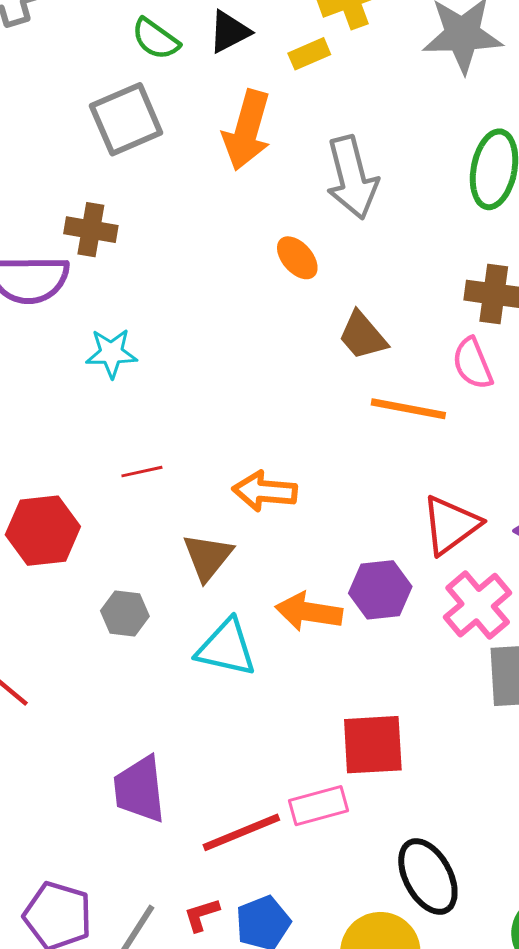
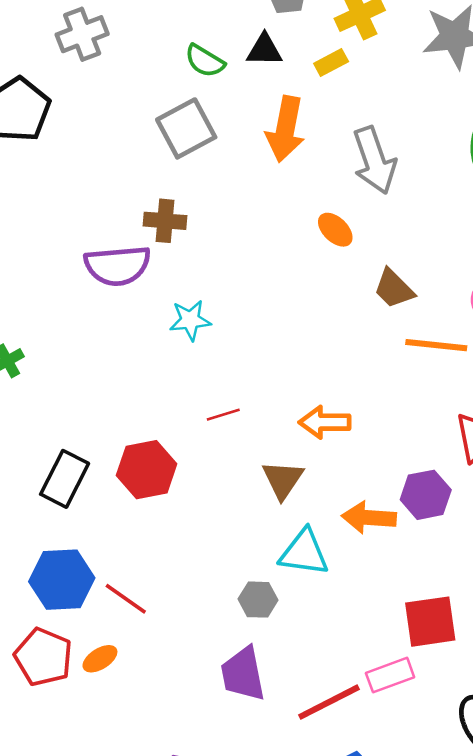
black triangle: (229, 32) -> (264, 50), turned 33
gray hexagon: (125, 614) -> (258, 600), moved

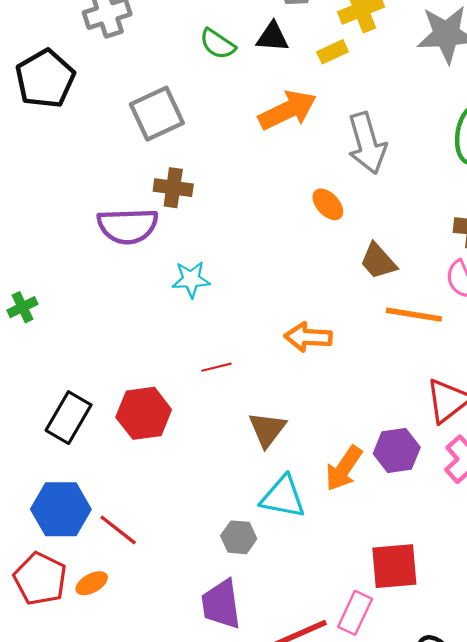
gray square: (186, 128) -> (157, 114), moved
orange arrow: (285, 129) -> (288, 110), turned -130
orange arrow: (325, 422) -> (308, 337), moved
orange arrow: (369, 518) -> (344, 468), turned -63
pink rectangle: (390, 675) -> (355, 613), turned -48

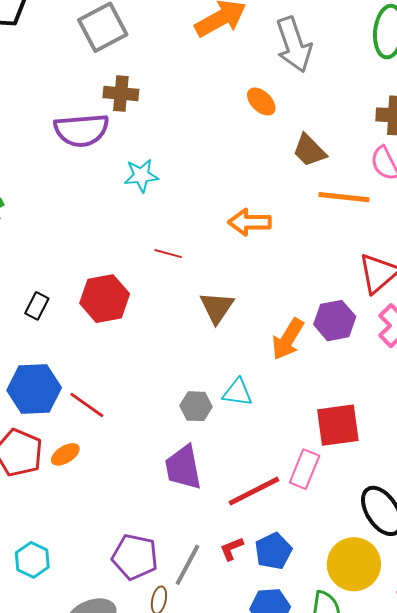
red line: (216, 367) -> (168, 254), turned 32
black rectangle: (69, 418) -> (37, 306), size x0.6
cyan triangle: (283, 497) -> (238, 392), moved, size x0.7

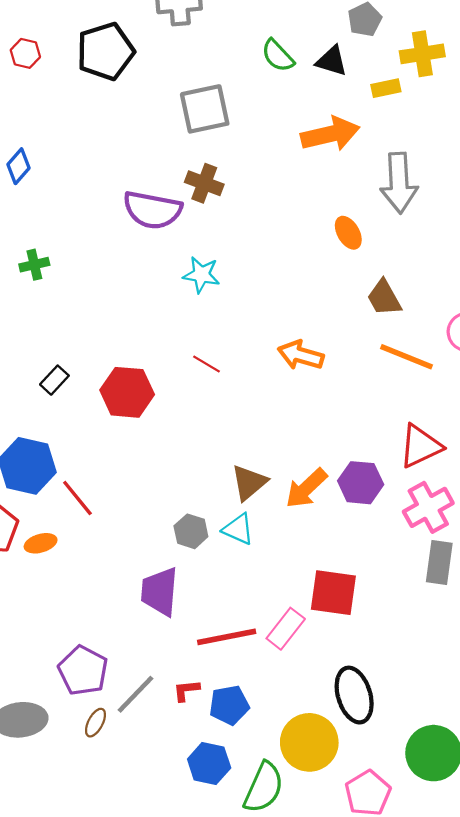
brown triangle: (217, 307) -> (249, 483), moved

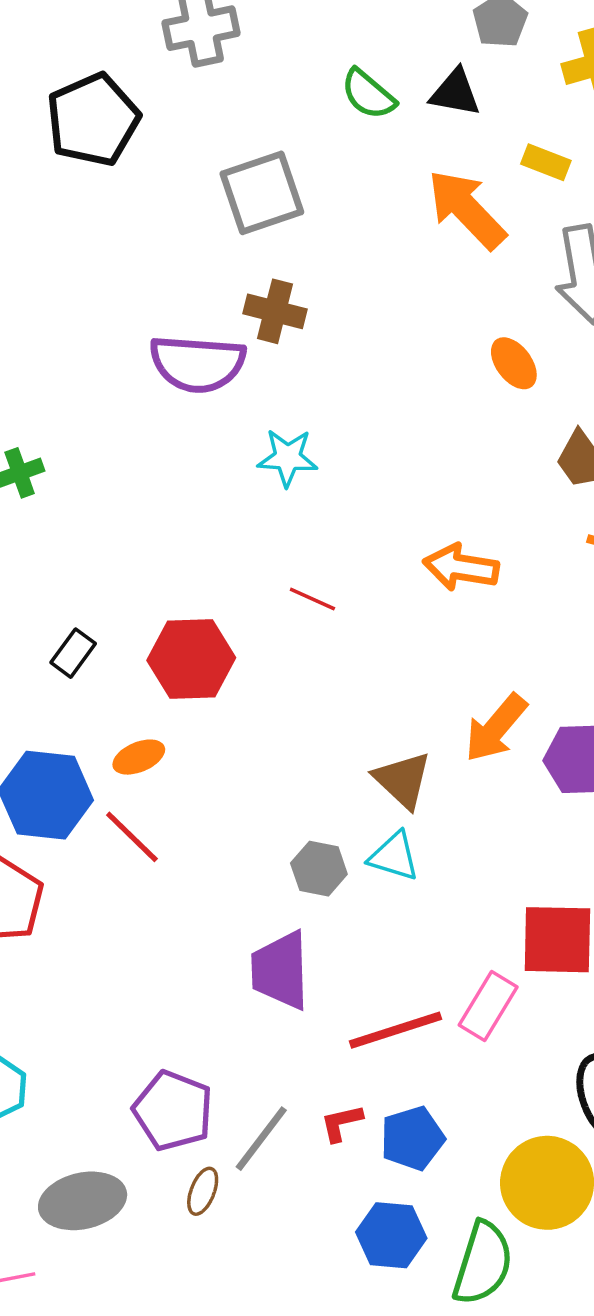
yellow rectangle: (386, 88) -> (546, 162), moved, turned 40
orange arrow: (330, 134) -> (467, 209), turned -114
brown triangle: (249, 483) -> (403, 780), turned -30
orange arrow: (306, 488) -> (496, 728), moved
orange ellipse: (41, 543) -> (139, 757), moved

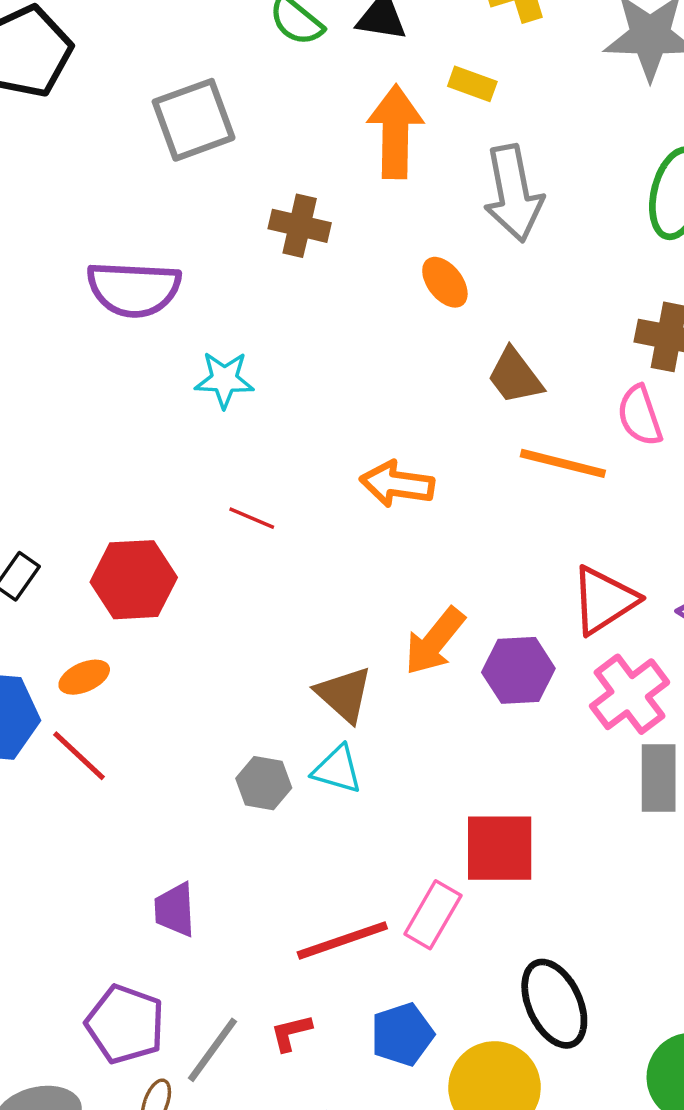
orange arrow: (467, 209) -> (395, 132), turned 46
brown cross: (275, 311) -> (300, 226), moved
purple trapezoid: (280, 970) -> (175, 910), moved, size x0.7
blue pentagon: (412, 1138) -> (402, 1034), moved

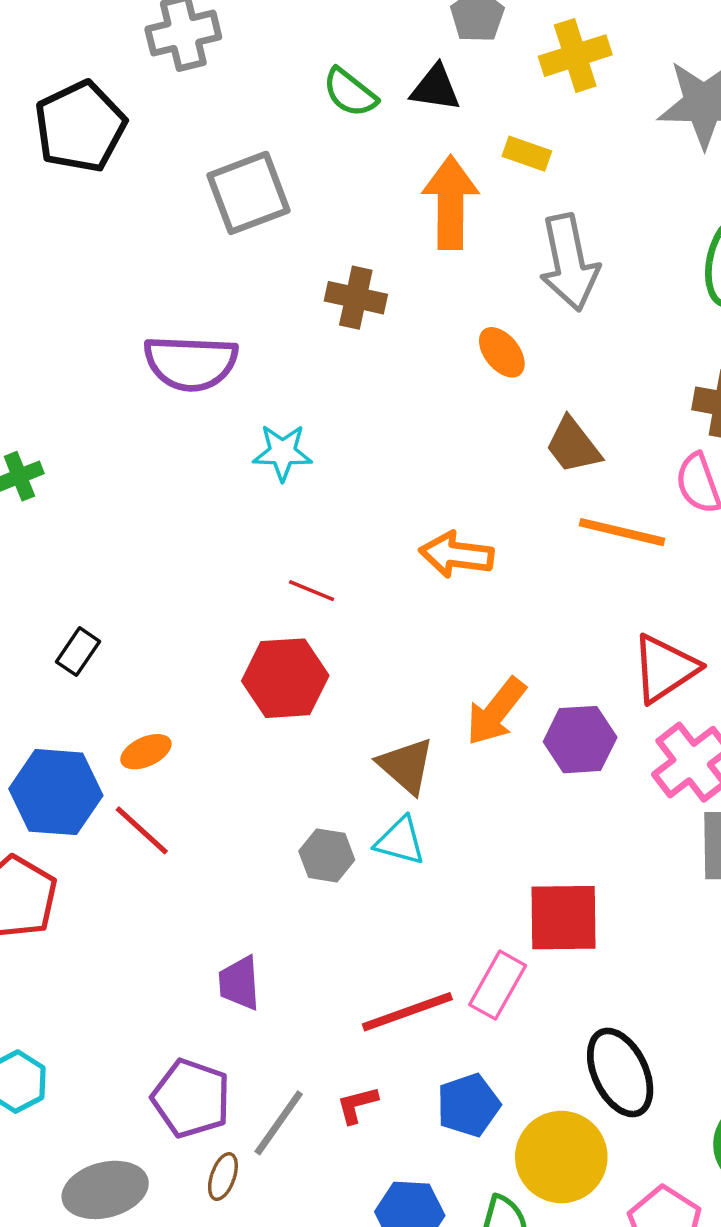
red hexagon: (134, 580) -> (285, 678), moved

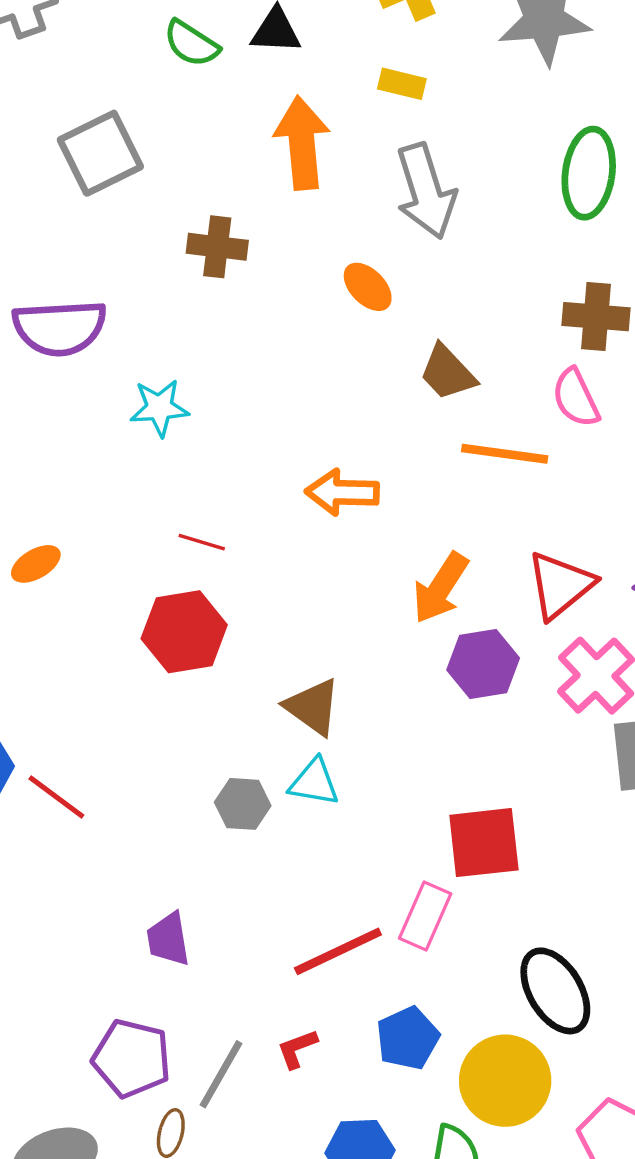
yellow rectangle: (527, 154) -> (402, 84), moved
orange arrow: (496, 711) -> (440, 588), moved
orange ellipse: (146, 752) -> (36, 564), moved

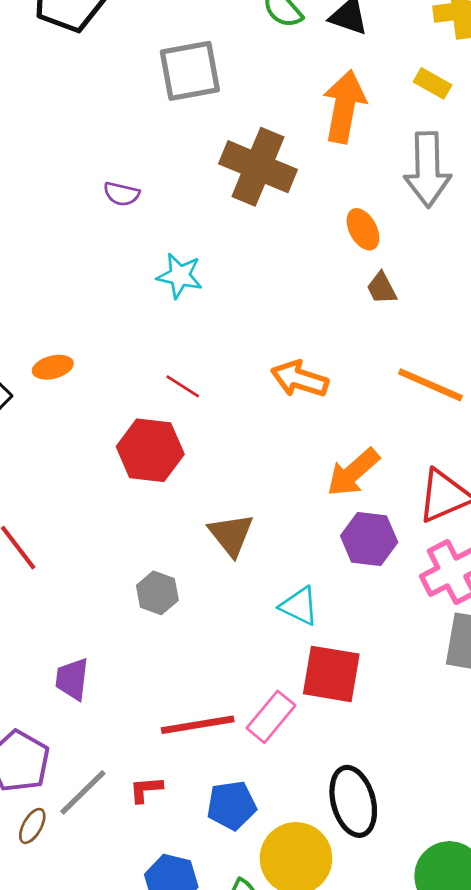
brown cross: (217, 247) -> (258, 167), size x1.6
purple semicircle: (60, 328) -> (122, 194), size x0.5
brown trapezoid: (448, 373) -> (382, 288), moved, size x0.7
cyan triangle: (314, 782) -> (299, 606), moved

